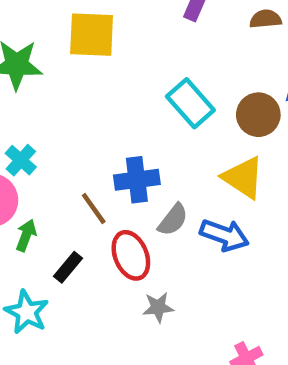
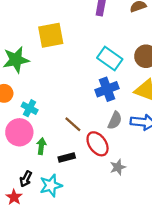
blue cross: (137, 180) -> (107, 89), moved
black rectangle: (68, 267) -> (67, 157), turned 49
cyan star: (27, 312) -> (51, 185), turned -30

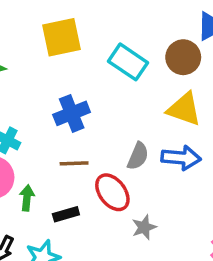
yellow square: (51, 35) -> (61, 37), moved
blue cross: (107, 89) -> (72, 113), moved
brown line: (73, 124) -> (74, 163), turned -42

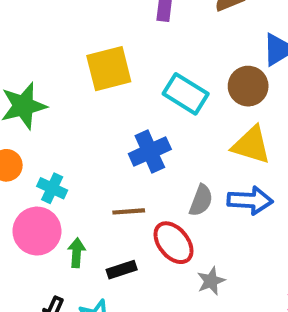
blue cross: (72, 113) -> (150, 152), moved

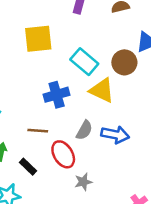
yellow triangle: (251, 145) -> (102, 90), moved
black rectangle: (122, 270) -> (28, 167), turned 54

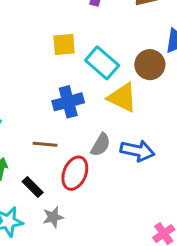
yellow square: (38, 39) -> (64, 44), moved, size x0.7
red ellipse: (63, 154) -> (75, 173), turned 52
gray star: (83, 182) -> (53, 217), moved

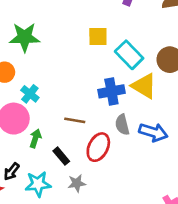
blue cross: (68, 102) -> (111, 91), moved
gray semicircle: (101, 145) -> (122, 125), turned 132

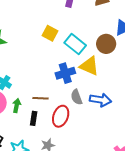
yellow square: (98, 37) -> (50, 33), turned 35
green arrow: (35, 138) -> (17, 106), moved
black rectangle: (61, 156) -> (34, 118), moved, turned 56

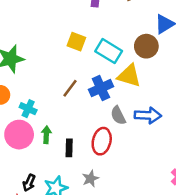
brown line: (40, 98) -> (70, 88), moved, turned -49

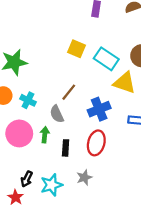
blue cross: (101, 88) -> (99, 109), moved
cyan cross: (28, 109) -> (28, 100), moved
gray semicircle: (118, 116) -> (57, 114), moved

